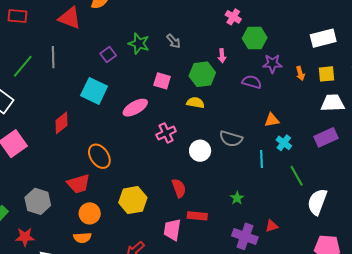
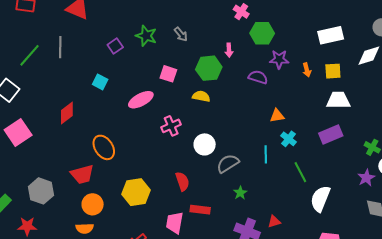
cyan square: (94, 91) -> (100, 82), size x0.6
gray semicircle: (231, 139) -> (228, 163), moved, turned 130

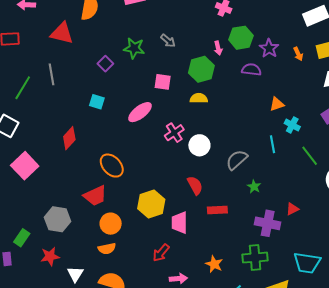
green hexagon: (262, 33) -> (241, 38), moved
purple star: (279, 59) -> (269, 48), turned -30
white circle: (205, 144) -> (199, 145), moved
pink trapezoid: (175, 223) -> (180, 223), moved

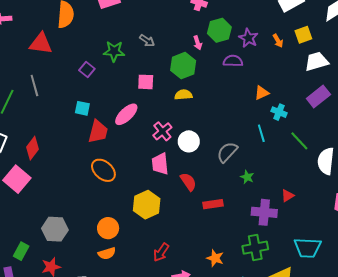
red diamond: (69, 138) -> (33, 148), moved
red trapezoid: (95, 196) -> (98, 132), moved, turned -45
pink trapezoid: (180, 223) -> (160, 164), moved

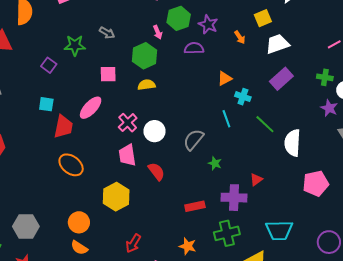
orange arrow: (278, 41) -> (240, 37), moved
red rectangle: (213, 204) -> (195, 206), moved
orange semicircle: (107, 253) -> (79, 248), turned 54

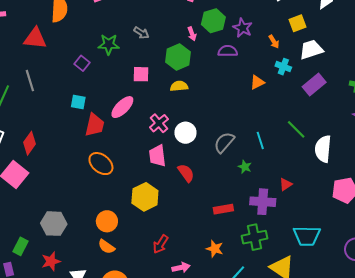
cyan cross: (243, 97) -> (283, 67), moved
cyan line: (226, 119) -> (260, 140), moved

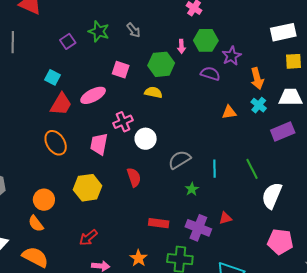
yellow square: (298, 23) -> (293, 61), moved
orange arrow: (274, 42) -> (257, 78), size x1.5
pink trapezoid: (157, 156) -> (99, 144), moved

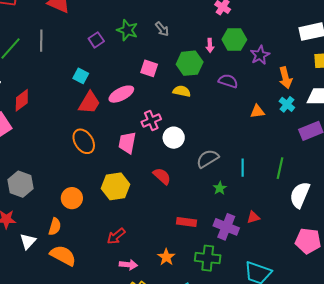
purple semicircle: (210, 74) -> (228, 81), moved
green line: (252, 169) -> (280, 168), turned 40
red semicircle: (134, 177) -> (162, 176), turned -30
orange semicircle: (36, 224) -> (55, 227), moved, turned -126

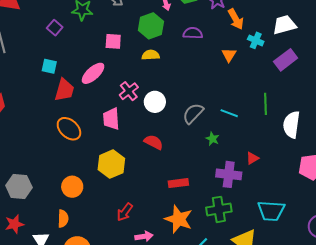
orange arrow: (285, 78) -> (236, 19), moved
orange triangle: (257, 111) -> (229, 55), turned -35
cyan line: (243, 168) -> (229, 113), turned -54
red rectangle: (186, 222) -> (178, 183), moved
orange star: (166, 257) -> (179, 219), size x1.6

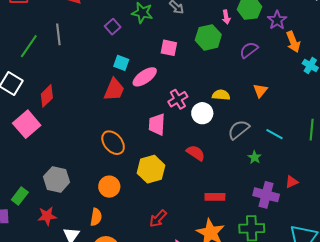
purple semicircle: (193, 33) -> (249, 50), turned -48
yellow semicircle: (151, 55) -> (221, 95), moved
orange triangle: (229, 55) -> (260, 91), moved
cyan square: (49, 66) -> (121, 63), moved
orange ellipse: (69, 129) -> (113, 143), moved

